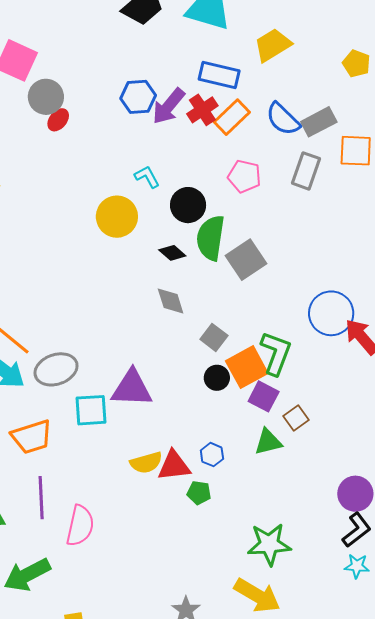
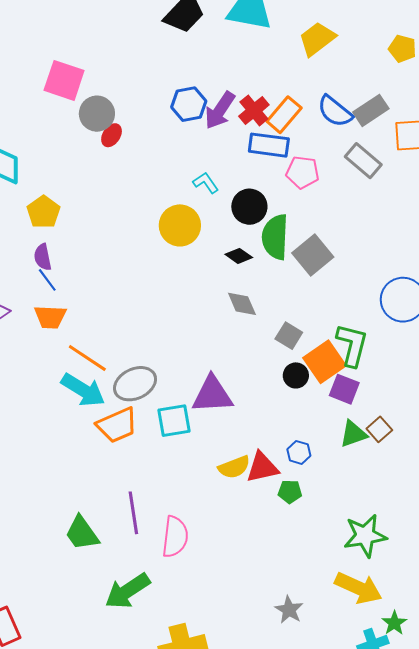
blue rectangle: (219, 75) -> (269, 145), moved
gray rectangle: (306, 171) -> (363, 161), turned -63
brown square: (296, 418) -> (379, 429), moved
orange trapezoid: (32, 437) -> (117, 425), moved

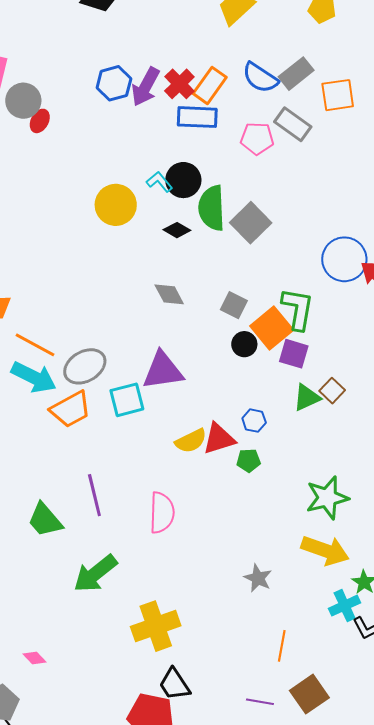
pink pentagon: (303, 172) -> (257, 138), moved
cyan L-shape: (206, 183) -> (159, 182), moved
gray diamond: (242, 304) -> (169, 294), moved
pink semicircle: (175, 537) -> (162, 513), moved

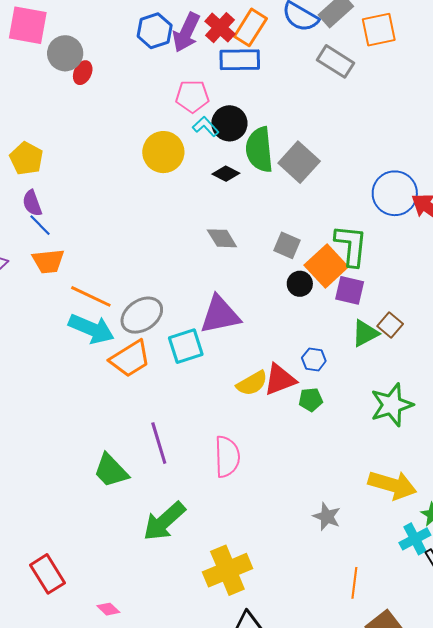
pink pentagon: (257, 138) -> (192, 96), moved
green star: (327, 498) -> (392, 405), moved

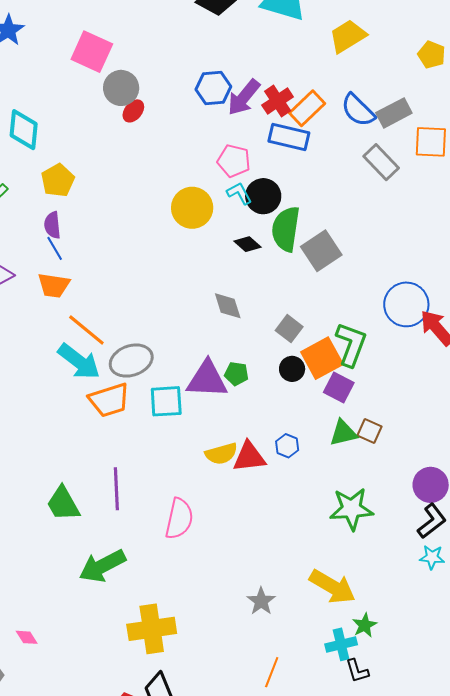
brown square: (390, 325) -> (370, 431), turned -30
green pentagon: (311, 400) -> (237, 374), moved

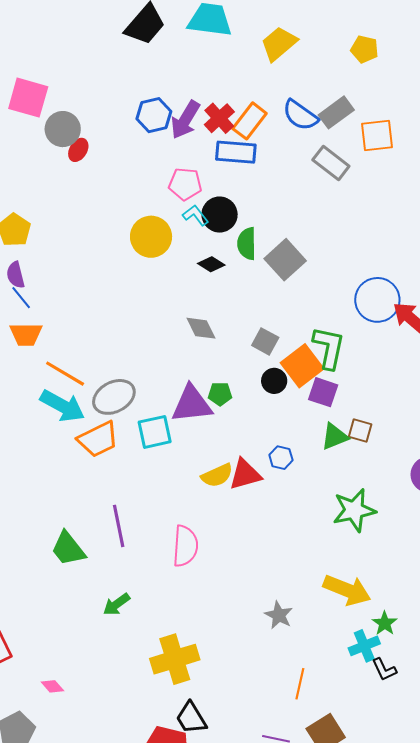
green semicircle: (286, 229) -> (247, 244), size x0.7
green arrow: (102, 566) -> (116, 604), size x0.6

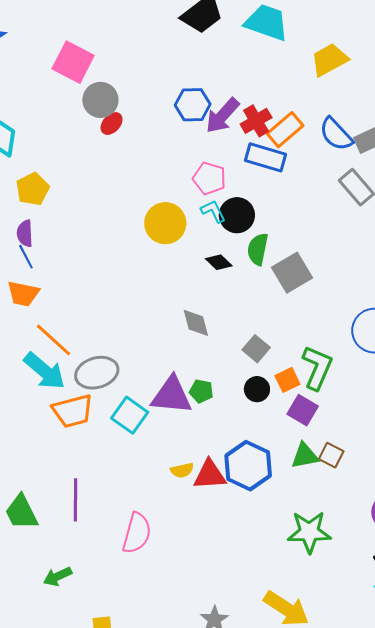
orange square: (302, 366) -> (287, 380), size x0.6
cyan square: (155, 432) -> (130, 415), turned 36
blue hexagon: (281, 458) -> (248, 466), size x2.0
yellow semicircle: (217, 475) -> (182, 470), size x0.7

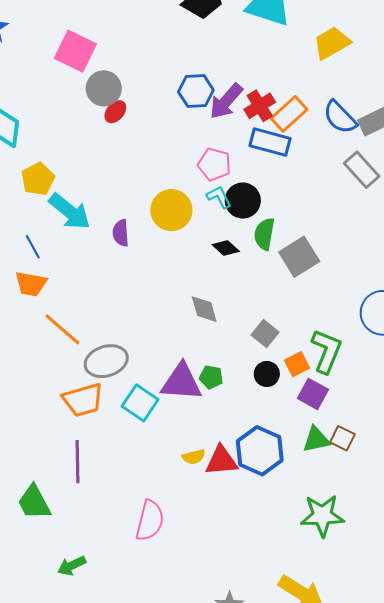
purple semicircle: (25, 233) -> (121, 233), moved
cyan arrow: (45, 371) -> (70, 211), moved
purple line: (75, 500) -> (78, 462), moved

